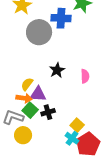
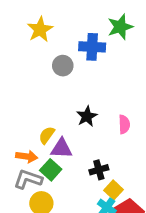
gray circle: (39, 32) -> (63, 66), size x0.6
orange arrow: (24, 98) -> (27, 156), moved
black cross: (48, 112) -> (99, 170), moved

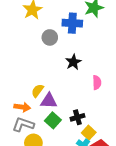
black star: (87, 116) -> (73, 62), moved
green square: (51, 170) -> (53, 120), moved

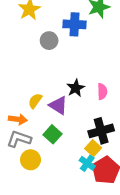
black star: (73, 62) -> (76, 88), moved
purple triangle: (49, 101) -> (58, 105), moved, turned 30
black cross: (77, 117) -> (101, 131), moved, size x1.5

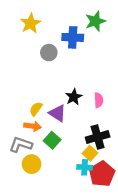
orange arrow: (18, 119) -> (33, 126), moved
cyan cross: (87, 163) -> (85, 167), turned -32

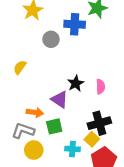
yellow semicircle: (36, 109) -> (20, 67), moved
green square: (52, 140) -> (54, 126), turned 35
cyan cross: (85, 167) -> (72, 149), moved

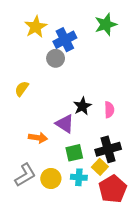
blue cross: (75, 24) -> (65, 40), moved, turned -30
green square: (54, 126) -> (74, 153), moved
gray L-shape: (23, 131) -> (25, 175), moved, turned 130
yellow circle: (34, 150) -> (51, 179), moved

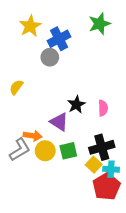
gray L-shape: (25, 175) -> (20, 150), moved
cyan cross: (79, 177) -> (111, 169), moved
yellow circle: (51, 179) -> (45, 151), moved

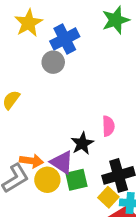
black star: (76, 105) -> (82, 143), moved
pink semicircle: (103, 108) -> (108, 126), moved
purple triangle: (59, 122) -> (62, 162), moved

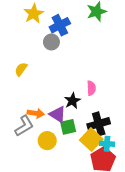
yellow circle: (47, 180) -> (47, 141), moved
yellow square: (108, 197) -> (91, 140), size x1.5

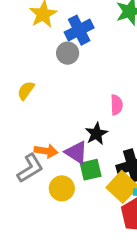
pink semicircle: (91, 88) -> (117, 105), moved

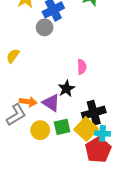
green square: (91, 170) -> (62, 127), moved

